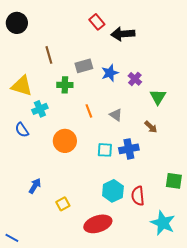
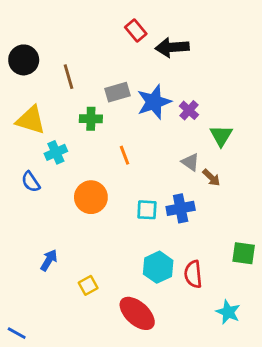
black circle: (17, 23) -> (24, 60), moved
blue star: (110, 73) -> (154, 102), size x1.4
gray triangle: (116, 115) -> (190, 162), moved
cyan star: (163, 223) -> (228, 312), size x0.7
red ellipse: (98, 224) -> (137, 313), turned 60

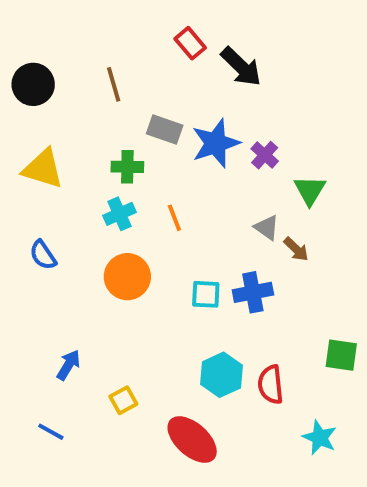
black arrow: (172, 47) -> (241, 67), turned -132
brown line: (69, 77) -> (114, 84), moved
gray rectangle: (118, 92) -> (165, 130), turned 35
cyan cross: (56, 152) -> (119, 214), moved
blue line: (17, 333) -> (51, 432), moved

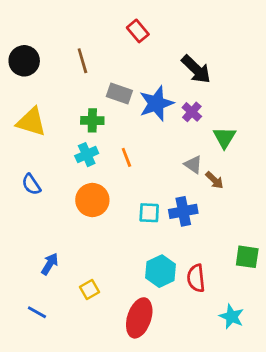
black arrow: (241, 67) -> (196, 69), moved
red ellipse: (192, 440) -> (139, 318), turned 66

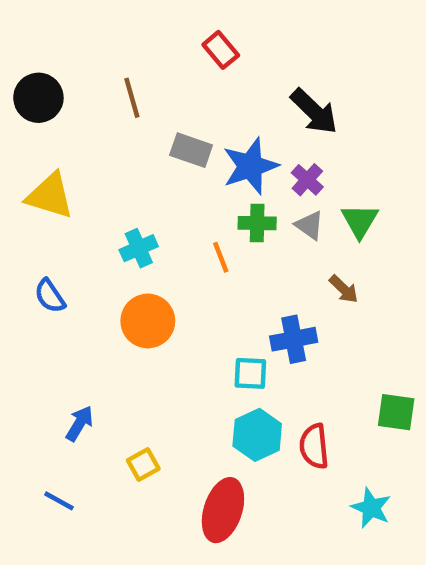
green cross: (92, 120) -> (257, 223), moved
orange line: (126, 157) -> (221, 257), moved
gray triangle: (193, 164) -> (310, 225), moved
cyan square: (149, 213) -> (250, 373), moved

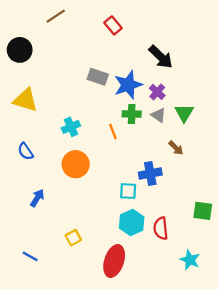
brown line: (132, 98) -> (56, 16), moved, turned 72
blue arrow: (79, 424) -> (37, 198), moved

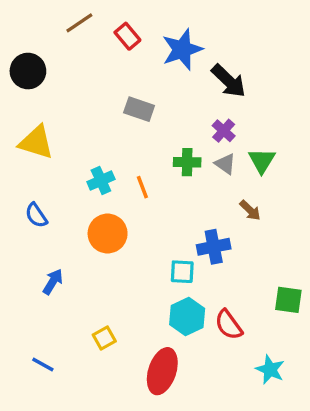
red rectangle: (113, 25) -> (127, 36), moved
blue star: (128, 85) -> (182, 49), moved
orange line: (113, 132) -> (142, 187), moved
red semicircle: (161, 228) -> (229, 325), turned -30

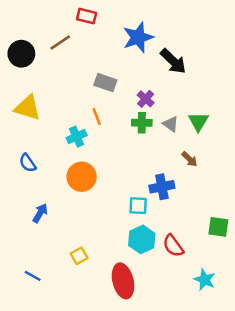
brown line: (79, 23) -> (60, 42), moved
red rectangle: (127, 36) -> (87, 16), moved, turned -36
purple cross: (224, 131) -> (146, 99), moved
orange line: (142, 187) -> (97, 116), moved
red ellipse: (162, 371) -> (123, 281), turned -32

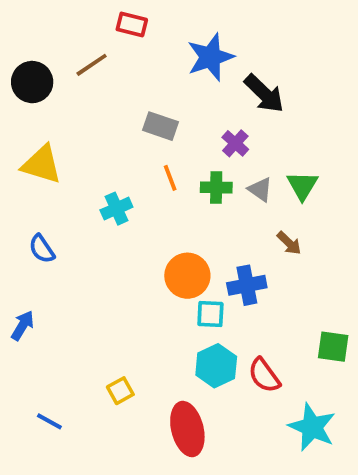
purple cross: (146, 99) -> (235, 143), moved
orange line: (97, 116) -> (170, 178), moved
orange circle: (82, 177) -> (187, 276), moved
blue arrow: (40, 213) -> (23, 325), moved
cyan star: (205, 280) -> (312, 427), size x1.4

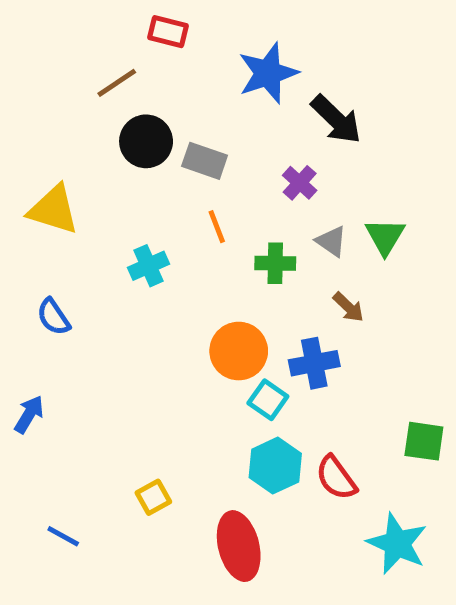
black circle: (32, 82) -> (146, 141), moved
green cross: (216, 187) -> (275, 263), moved
brown arrow: (289, 243) -> (348, 307), moved
cyan square: (210, 314) -> (268, 400), turned 32

